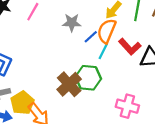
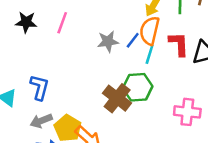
gray star: (72, 23) -> (108, 42), moved
red L-shape: (130, 47) -> (179, 44), turned -130

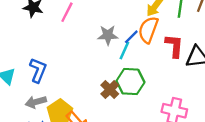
cyan line: (150, 54) -> (124, 50), moved
brown cross: (117, 98) -> (110, 90), size x0.7

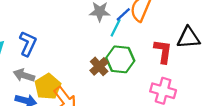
red L-shape: (174, 46) -> (163, 51), moved
gray arrow: (36, 102) -> (24, 75), turned 30

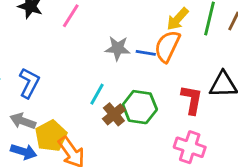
blue line: (123, 14) -> (146, 53), turned 49
cyan line: (116, 28) -> (97, 94), moved

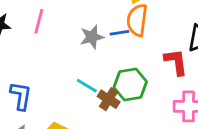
cyan line: (97, 94) -> (87, 86), turned -70

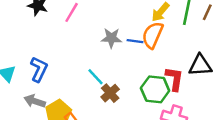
green hexagon: (130, 85) -> (155, 89), moved

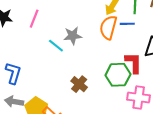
blue line: (135, 41) -> (127, 24), moved
cyan line: (96, 77) -> (56, 46), moved

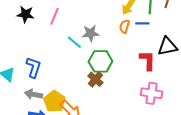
orange semicircle: (108, 27) -> (124, 26), size x0.6
green hexagon: (118, 75) -> (100, 61), moved

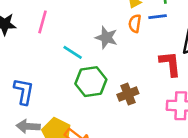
gray star: (90, 33) -> (106, 38), moved, turned 30
green hexagon: (100, 61) -> (91, 82), moved
brown cross: (95, 79) -> (128, 94), moved, turned 35

